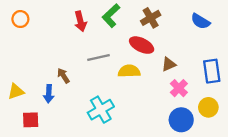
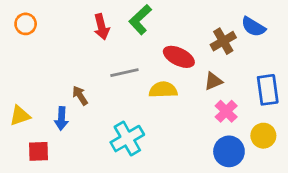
brown cross: (151, 18) -> (223, 41), moved

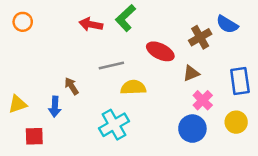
red arrow: (101, 27) -> (91, 24), turned 115
yellow semicircle: (163, 90) -> (133, 87), moved
blue circle: (229, 151) -> (192, 129), moved

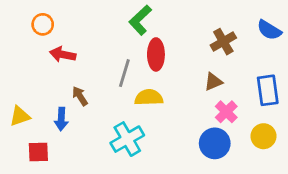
orange circle: (23, 22) -> (43, 24), moved
red arrow: (91, 24) -> (63, 54), moved
blue semicircle: (227, 24) -> (269, 30), moved
red ellipse: (160, 51) -> (156, 54), moved, turned 64
gray line: (111, 66) -> (124, 73), turned -60

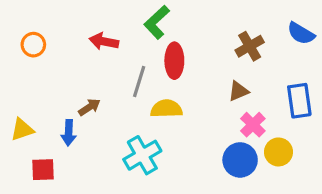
orange circle: (43, 24) -> (33, 45), moved
red arrow: (63, 54) -> (104, 41), moved
brown arrow: (80, 96) -> (89, 107), turned 90
yellow circle: (263, 136) -> (278, 152), moved

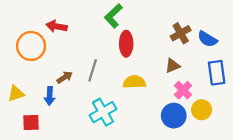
blue semicircle: (301, 33) -> (207, 39), moved
red arrow: (104, 41) -> (57, 26), moved
orange circle: (33, 45) -> (31, 46), moved, size x1.6
gray line: (139, 81) -> (93, 70), moved
yellow semicircle: (166, 109) -> (134, 82), moved

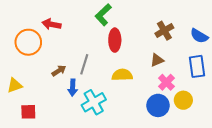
blue semicircle: (207, 39) -> (199, 36), moved
blue arrow: (50, 96) -> (73, 88), moved

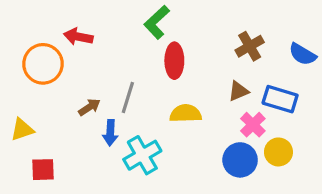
blue rectangle: (197, 66) -> (280, 99), moved, turned -65

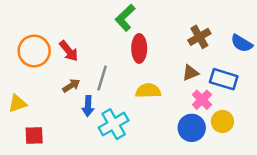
red arrow: (78, 37) -> (69, 51), moved, turned -140

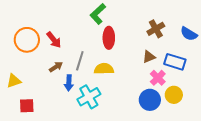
yellow semicircle: (148, 91) -> (104, 69), moved

